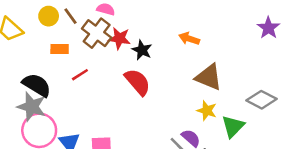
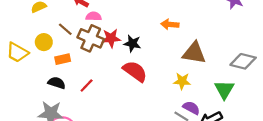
yellow circle: (49, 16) -> (44, 42), moved
red line: (80, 75) -> (87, 86), moved
black semicircle: (37, 85) -> (57, 83), moved, size x0.7
yellow star: (207, 111) -> (182, 81), moved

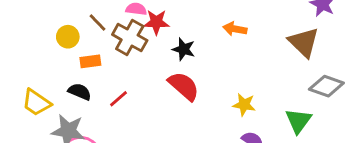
red star: (111, 38) -> (156, 22), moved
yellow trapezoid: (17, 52) -> (36, 103), moved
brown triangle: (194, 53) -> (304, 42), moved, turned 30

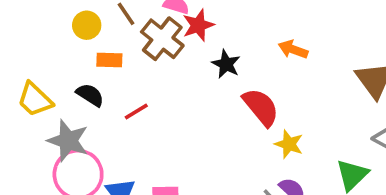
red star: (156, 22) -> (198, 25), turned -30
red semicircle: (184, 86) -> (261, 107), moved

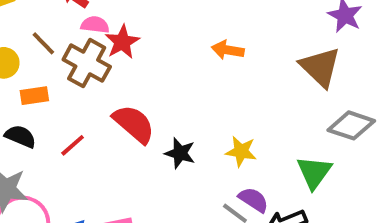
black star: (226, 64) -> (180, 153), moved
red semicircle: (261, 107) -> (134, 124), moved

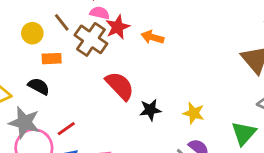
orange arrow: (228, 50) -> (152, 37), moved
red line: (73, 145) -> (66, 129), moved
black star: (180, 153) -> (150, 110), turned -30

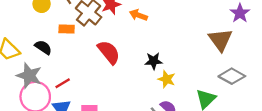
orange rectangle: (52, 59) -> (67, 29), moved
black star: (150, 110) -> (154, 61), moved

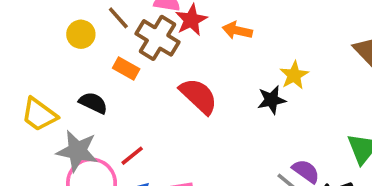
orange rectangle: (67, 29) -> (126, 69), turned 35
yellow star: (167, 79) -> (294, 75), moved, turned 30

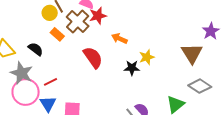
orange arrow: (237, 31) -> (119, 38), moved
yellow circle: (81, 34) -> (50, 13), moved

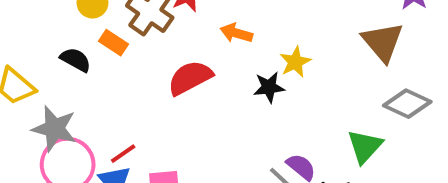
black semicircle: (36, 49) -> (76, 60), moved
red semicircle: (93, 57) -> (190, 78), turned -75
red line: (50, 82) -> (123, 154), moved

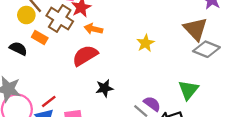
orange arrow: (236, 33) -> (93, 29), moved
black star: (269, 87) -> (104, 88), moved
gray diamond: (407, 104) -> (206, 49), moved

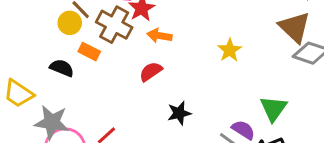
red semicircle: (85, 56) -> (151, 72), size x0.7
green triangle: (188, 90) -> (273, 109), moved

